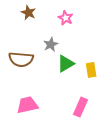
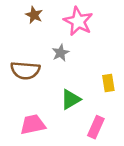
pink star: (66, 18) -> (78, 21), size x1.6
green triangle: (66, 64) -> (71, 99), moved

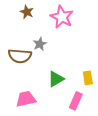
gray star: (61, 53) -> (40, 44), moved
yellow rectangle: (108, 83) -> (88, 78), moved

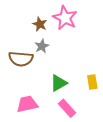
brown star: (27, 12) -> (40, 24), moved
pink rectangle: (76, 101) -> (67, 108), moved, turned -66

